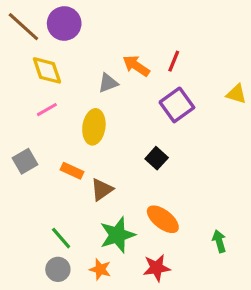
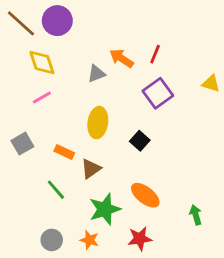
yellow ellipse: (94, 127) -> (98, 123), moved
green line: (61, 238) -> (56, 190), moved

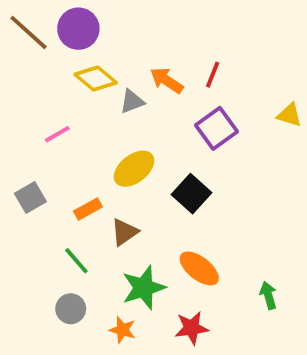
yellow diamond: (42, 63) -> (96, 79), moved, turned -32
yellow ellipse: (98, 123) -> (134, 169), turned 44
black square: (140, 141) -> (192, 194), size x1.4
orange rectangle: (64, 152) -> (88, 209), turned -54
gray circle: (52, 240) -> (71, 309), moved

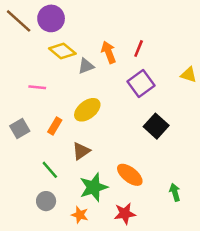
orange arrow: (167, 80) -> (109, 52), turned 35
pink line: (57, 134) -> (37, 87), turned 36
black square: (192, 194) -> (156, 126), moved
orange rectangle: (88, 209) -> (55, 126), moved, turned -30

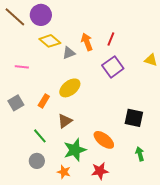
pink line: (37, 87) -> (22, 67), moved
black square: (156, 126) -> (134, 118), moved, turned -30

